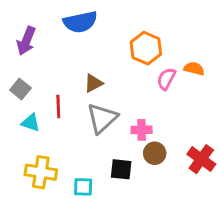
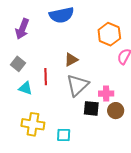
black square: (121, 169) -> (91, 108), moved

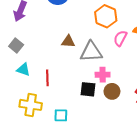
brown triangle: (71, 60) -> (68, 41), turned 32
red line: (46, 77) -> (47, 78), moved
gray triangle: (77, 85) -> (91, 52), moved, turned 40

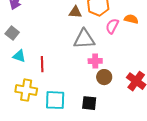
brown triangle: (68, 41) -> (75, 12), moved
black square: (88, 89) -> (89, 103), moved
cyan square: (61, 115) -> (55, 100), size x1.5

